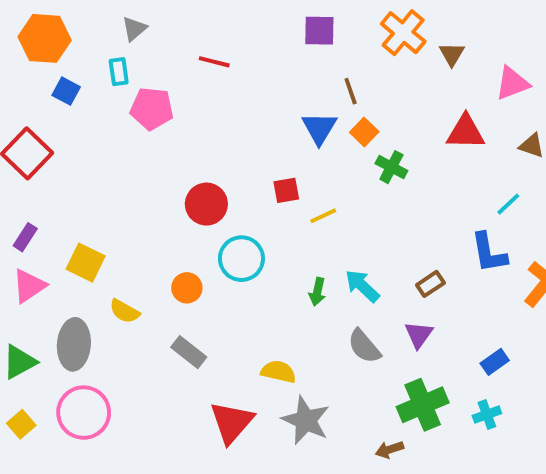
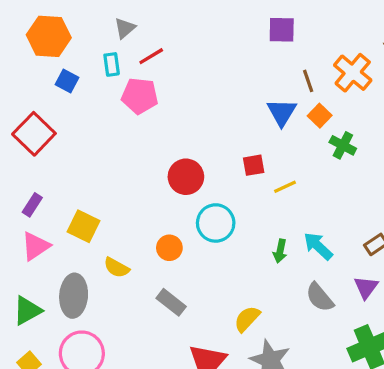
orange cross: (403, 33) -> (353, 73), moved
red line: (214, 62) -> (151, 56), moved, turned -45
yellow semicircle: (278, 372) -> (247, 319), turned -60

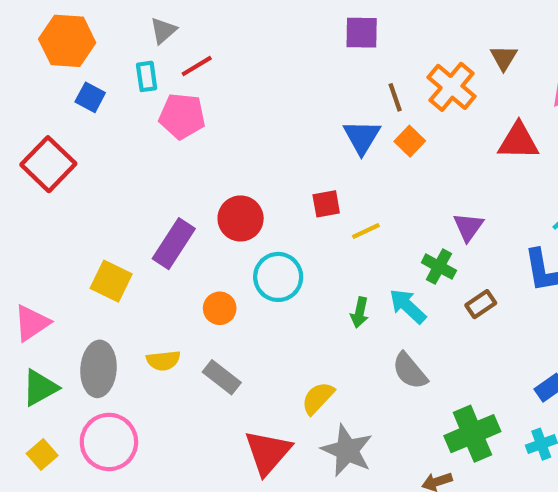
green cross: (343, 145) -> (439, 267), moved
purple rectangle: (32, 205) -> (174, 244), moved, size x1.6
pink triangle: (36, 246) -> (32, 323), moved
yellow semicircle: (117, 268) -> (163, 361), moved, turned -35
purple triangle: (366, 287) -> (468, 227), moved

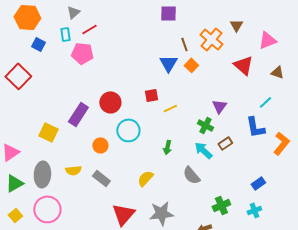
red triangle: (518, 141) -> (243, 65), turned 40
cyan arrow: (408, 306) -> (203, 150), moved
yellow semicircle: (318, 398) -> (145, 178), moved
green cross: (472, 434) -> (221, 205), size x0.7
gray star: (347, 450) -> (161, 213), turned -30

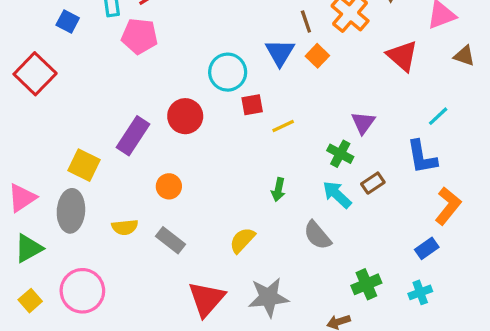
brown triangle: (277, 72) -> (464, 56), moved
cyan circle: (128, 130) -> (228, 72), moved
orange L-shape: (281, 143) -> (448, 206), moved
gray ellipse: (42, 174) -> (71, 211), moved

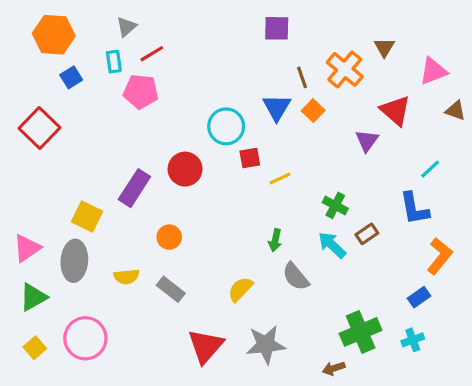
blue square: (68, 22) -> (71, 77), turned 30
purple triangle: (363, 123) -> (367, 141), moved
gray semicircle: (317, 235) -> (296, 277), moved
green cross: (366, 284) -> (361, 332), size x1.4

